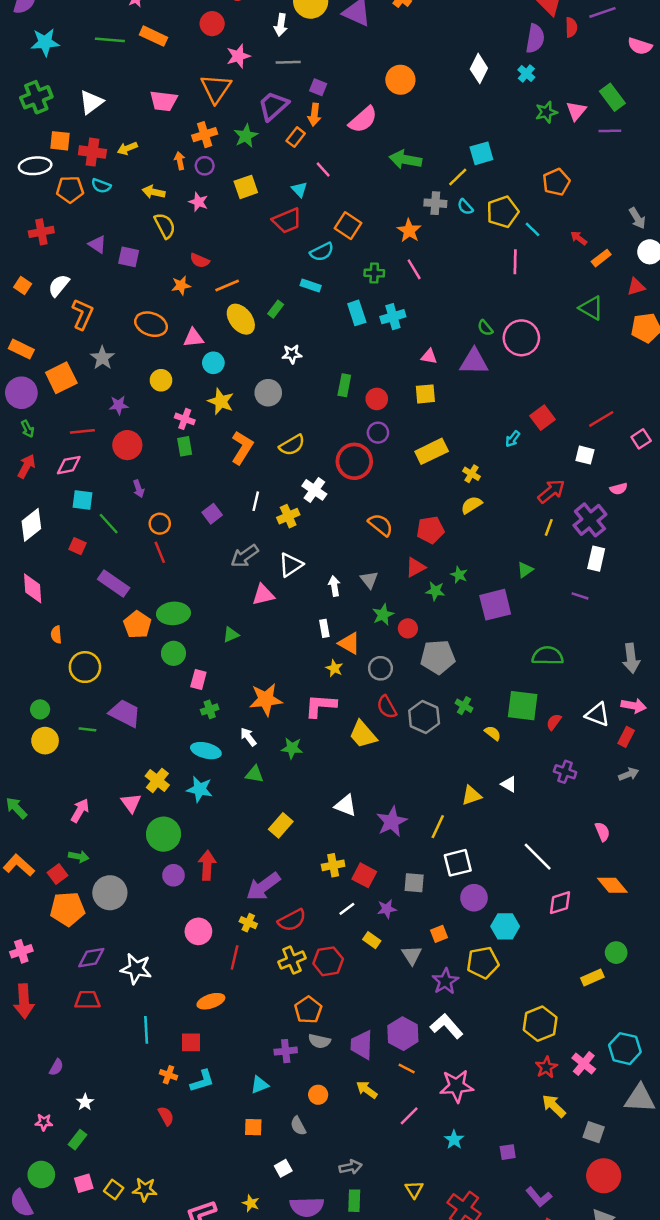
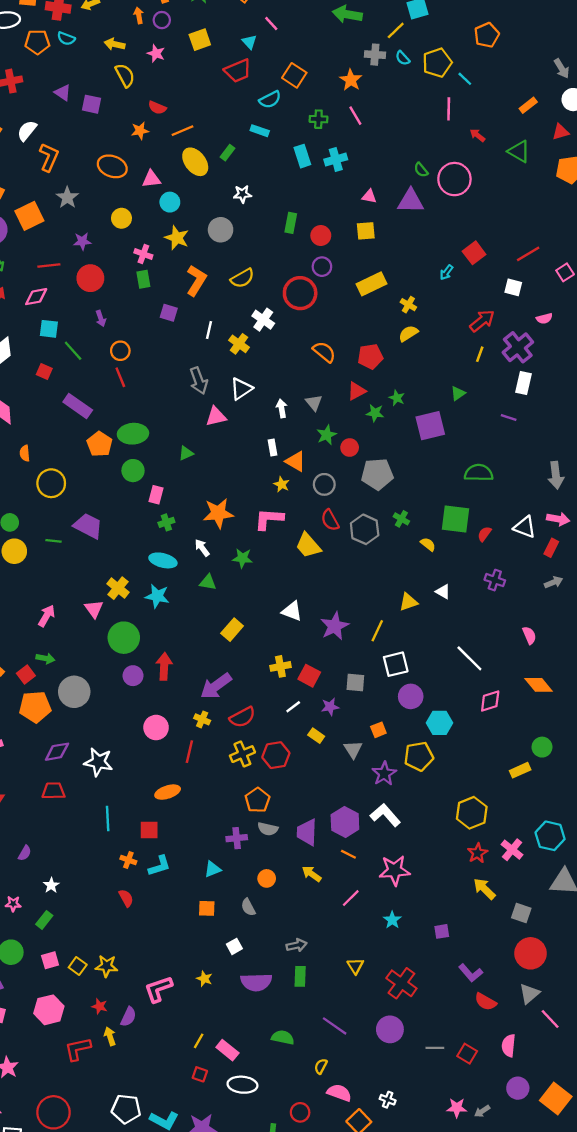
red arrow: (579, 238) -> (477, 135), moved
purple square: (212, 514) -> (169, 313), moved, turned -36
yellow cross: (288, 516) -> (239, 344), turned -30
gray arrow: (245, 556) -> (199, 381), turned -75

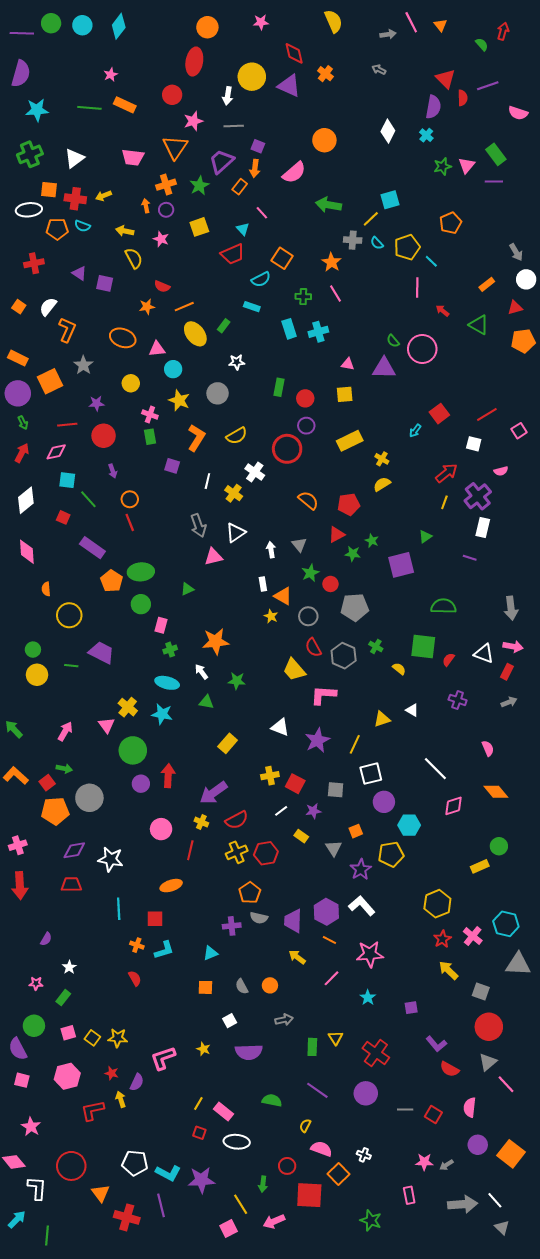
pink L-shape: (269, 519) -> (323, 695), moved
orange circle: (267, 878) -> (270, 985), moved
green rectangle: (300, 976) -> (312, 1047), moved

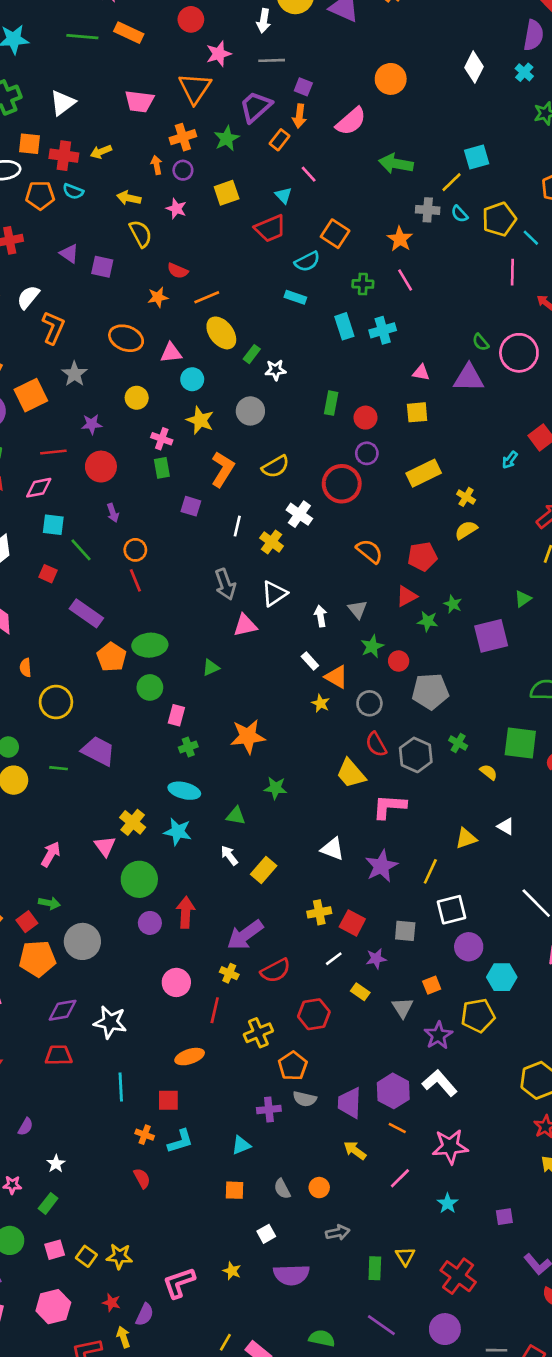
green rectangle: (224, 326) -> (252, 354), moved
white rectangle: (263, 584) -> (310, 661), turned -32
white arrow: (201, 672) -> (229, 855), moved
yellow cross: (237, 852) -> (258, 1033), moved

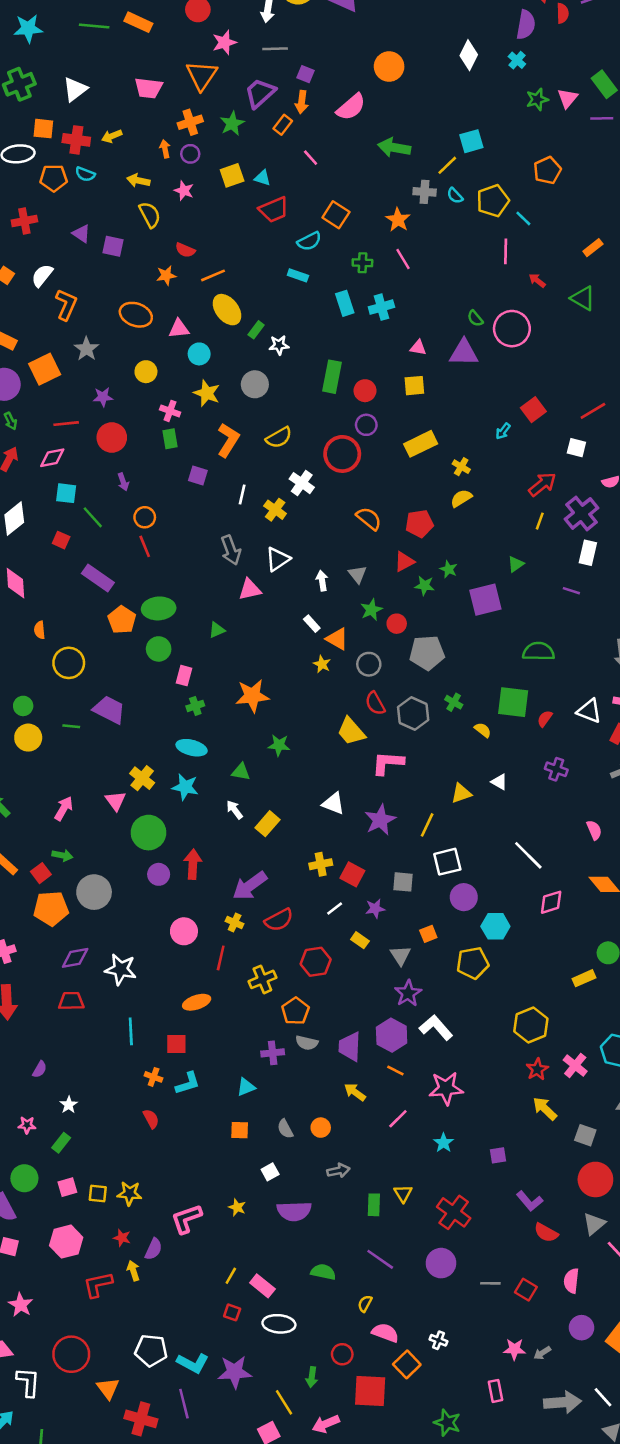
cyan triangle: (283, 195) -> (262, 178), moved, turned -30
green rectangle: (331, 403) -> (332, 377), size x1.4
purple star: (438, 1035) -> (408, 993), moved
yellow square: (86, 1256) -> (98, 1193), turned -30

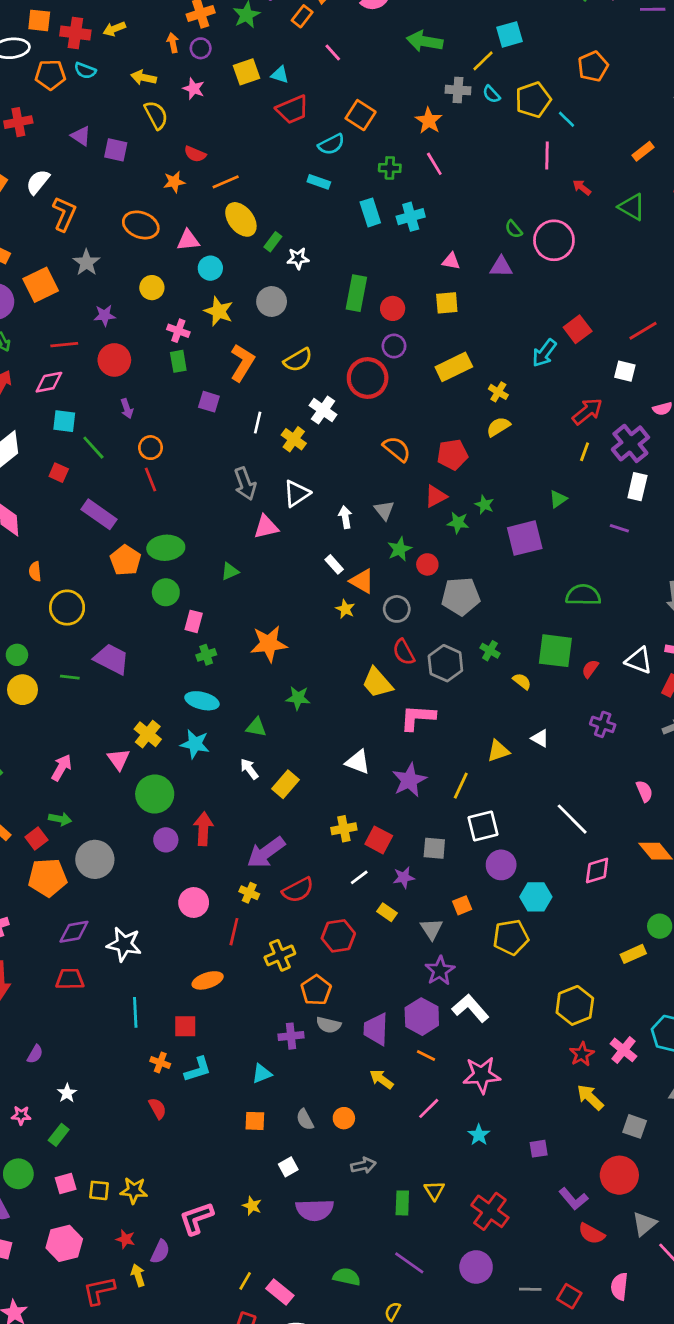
purple triangle: (464, 353) -> (501, 267), size x0.7
cyan arrow: (503, 431) -> (544, 353), size x1.5
red circle: (595, 1179) -> (619, 1175), moved

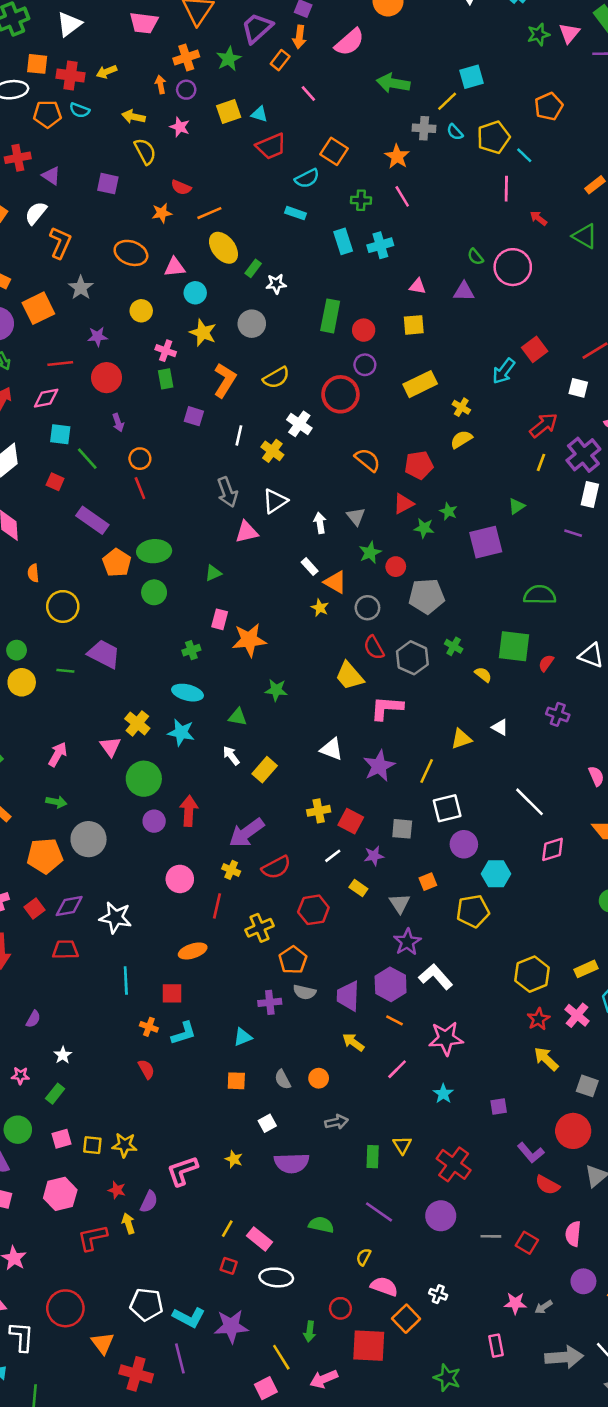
purple triangle: (81, 136) -> (51, 176), moved
pink rectangle: (194, 621) -> (220, 619), moved
red square: (36, 839) -> (35, 909), moved
yellow rectangle: (633, 954) -> (586, 969), moved

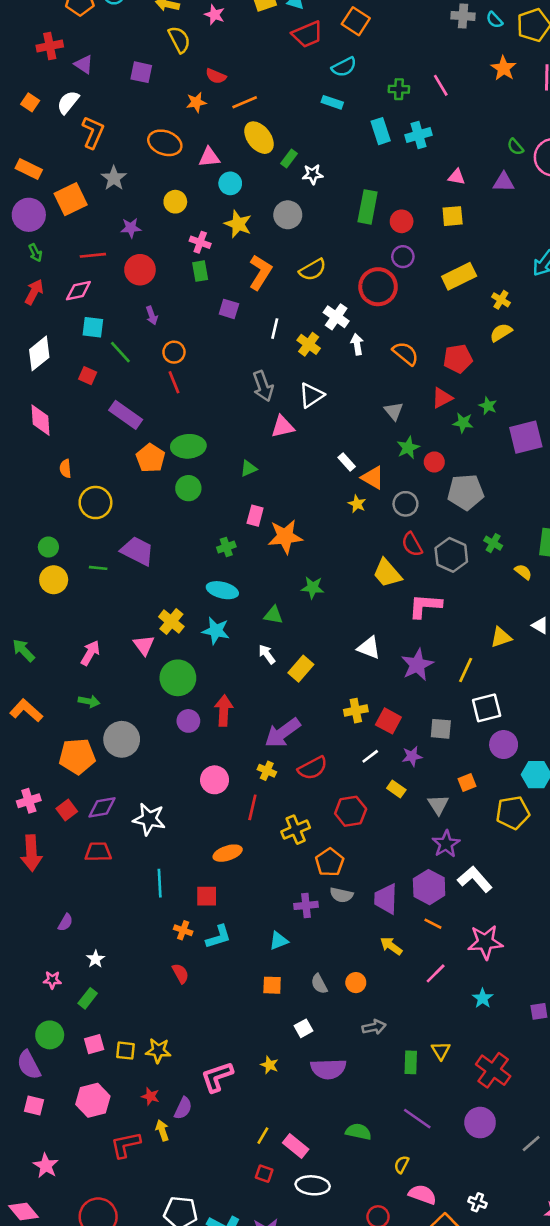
orange square: (334, 151) -> (356, 21), moved
orange star: (397, 157) -> (504, 68), moved
white arrow: (320, 523) -> (357, 344), moved
gray line: (491, 1236) -> (531, 1143), turned -42

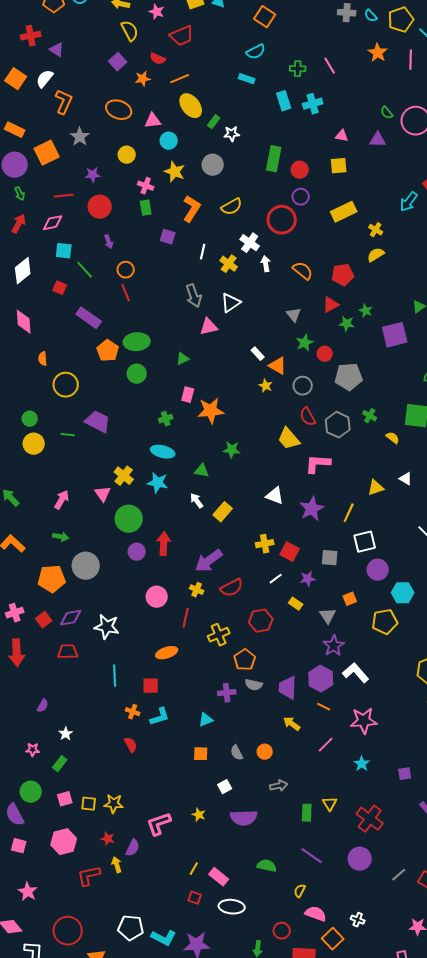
red trapezoid: (307, 34) -> (182, 36), moved
purple square: (141, 72) -> (118, 62), moved, turned 36
orange square: (30, 102) -> (16, 79), size x1.5

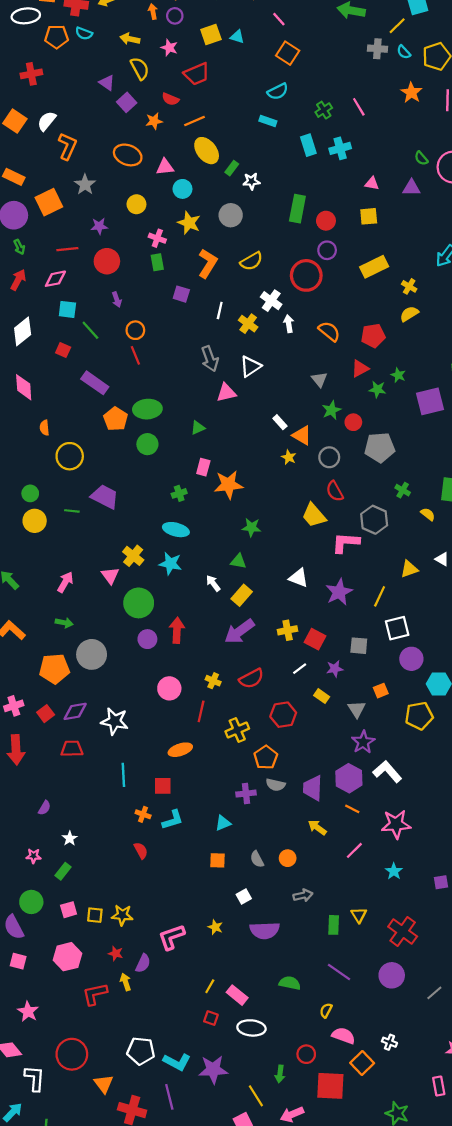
purple triangle: (57, 50) -> (107, 83), moved
green cross: (298, 69) -> (324, 110), turned -35
gray hexagon: (338, 425) -> (374, 520), moved
green triangle: (202, 471) -> (238, 561), moved
purple arrow: (209, 561) -> (239, 631), moved

